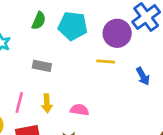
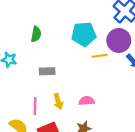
cyan pentagon: (73, 26) -> (84, 34), moved
purple circle: (117, 33) -> (119, 40), moved

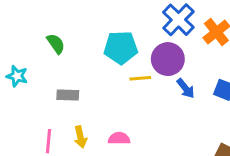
green semicircle: (36, 34) -> (56, 44), turned -49

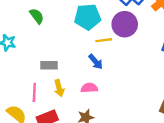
blue arrow: (186, 88) -> (96, 62), moved
gray rectangle: (68, 95) -> (49, 65), moved

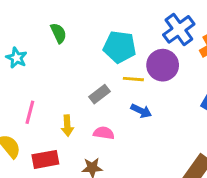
blue arrow: (96, 62) -> (141, 111), moved, turned -35
gray rectangle: (49, 65) -> (100, 94), moved, turned -49
pink line: (34, 92) -> (30, 112), moved

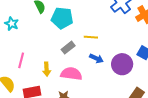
cyan pentagon: (120, 47) -> (62, 18), moved
purple circle: (163, 65) -> (122, 64), moved
pink semicircle: (104, 133) -> (71, 74), size x1.5

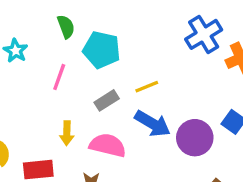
yellow line: (91, 37) -> (147, 87), turned -32
blue arrow: (96, 58) -> (153, 124), size x1.5
pink line: (21, 60) -> (59, 77), moved

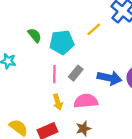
pink line: (59, 77) -> (54, 74), moved
yellow line: (147, 87) -> (94, 29), moved

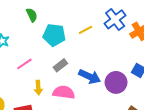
green semicircle: (35, 35) -> (32, 15), moved
pink line: (54, 74) -> (24, 64), moved, turned 42

